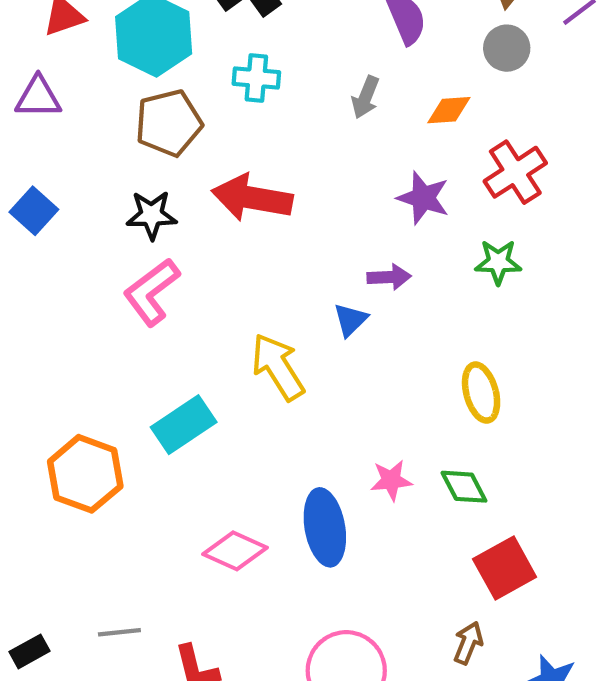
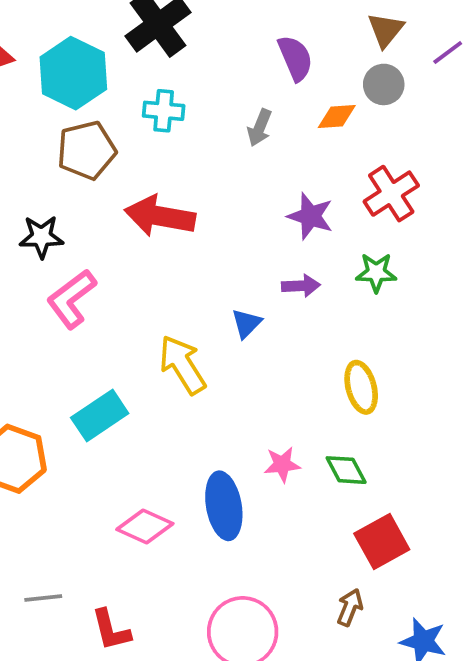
orange diamond: (449, 110) -> (337, 116), moved
black star: (152, 215) -> (41, 237), moved
purple arrow: (389, 277) -> (301, 286), moved

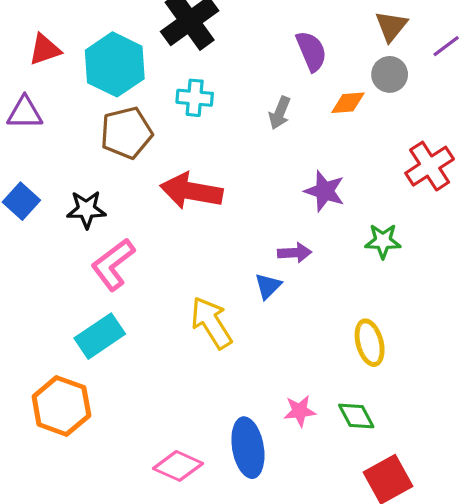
red cross: (391, 194) -> (430, 166), moved
purple arrow: (301, 286) -> (295, 253), moved
cyan rectangle: (100, 415) -> (100, 336), moved

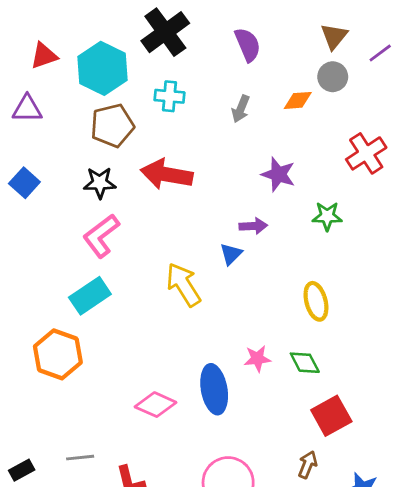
purple semicircle: (311, 51) -> (248, 45), moved
black star: (86, 209) -> (100, 183), moved

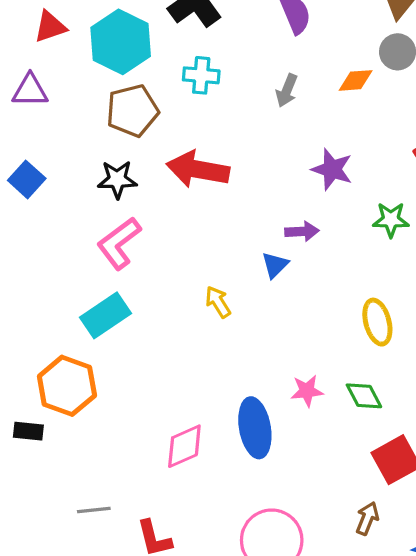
yellow arrow: (183, 285) -> (218, 302), size x0.6
pink diamond: (156, 405) -> (184, 446), turned -48
black rectangle: (22, 470) -> (28, 431), moved, turned 35

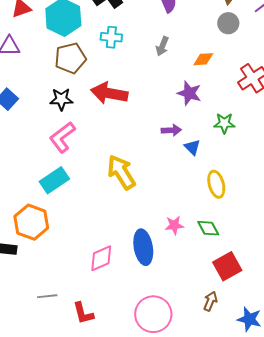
orange diamond: (356, 80) -> (203, 59), moved
blue triangle: (275, 265) -> (192, 147), moved, turned -30
yellow arrow: (218, 302) -> (121, 172), size x1.8

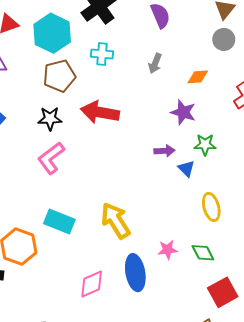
green star: (224, 123) -> (205, 145), moved
yellow arrow: (121, 172) -> (116, 221), moved
cyan rectangle: (54, 180) -> (59, 222), moved, turned 56

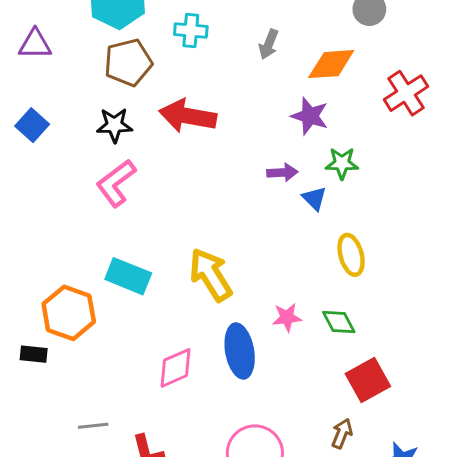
orange diamond: (198, 77) -> (331, 64), size x1.5

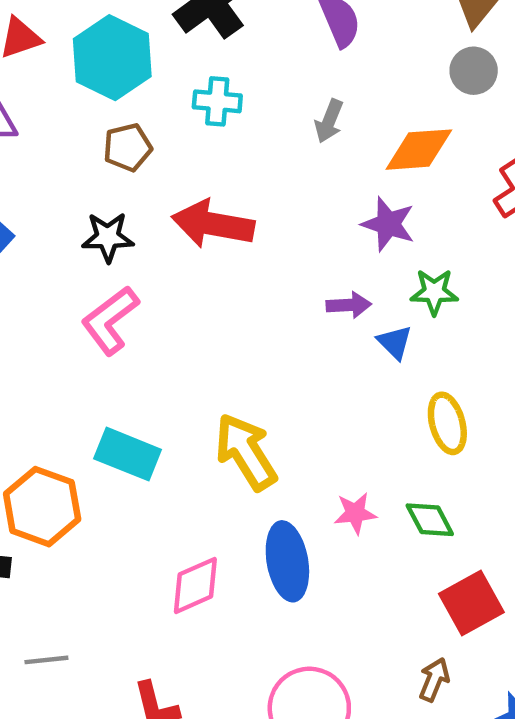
brown pentagon: (128, 63) -> (128, 147), size x0.7
gray line: (93, 426) -> (46, 660), moved

